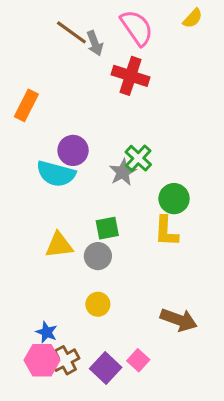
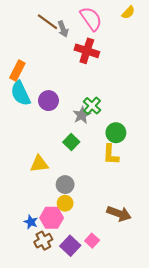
cyan semicircle: (56, 174) -> (20, 93), moved, turned 50
green square: (107, 228) -> (71, 142), moved, turned -35
gray circle: (98, 256) -> (65, 185), moved
pink hexagon: (42, 360) -> (52, 218), moved

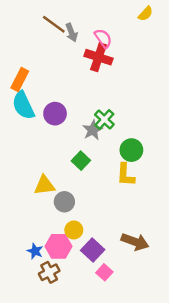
pink semicircle: (91, 19) -> (103, 38), moved, size x0.7
gray circle: (65, 185) -> (64, 202), moved
purple square: (70, 246) -> (93, 250), moved

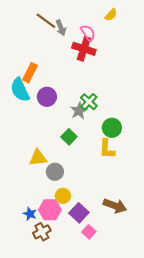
yellow semicircle: (146, 14) -> (111, 15), moved
orange rectangle: (20, 80) -> (30, 73), moved

